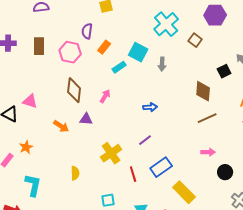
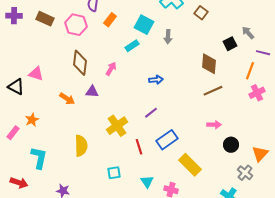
brown rectangle: (39, 46) -> (45, 19), turned -66
cyan rectangle: (119, 67) -> (132, 46), moved
yellow semicircle: (75, 173) -> (81, 146), size x1.5

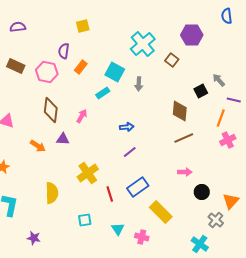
purple line: (151, 113) -> (130, 152), moved

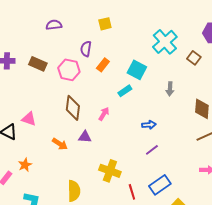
purple semicircle: (18, 27) -> (54, 25), moved
gray arrow: (139, 84) -> (170, 89), moved
yellow cross: (88, 173) -> (110, 171), turned -35

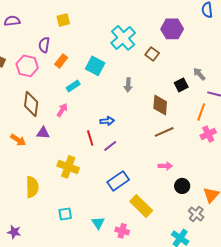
cyan rectangle: (125, 91) -> (73, 86), moved
red line: (132, 192) -> (90, 138), moved

